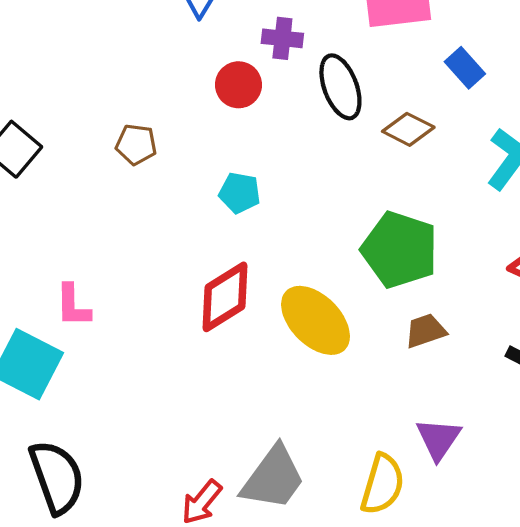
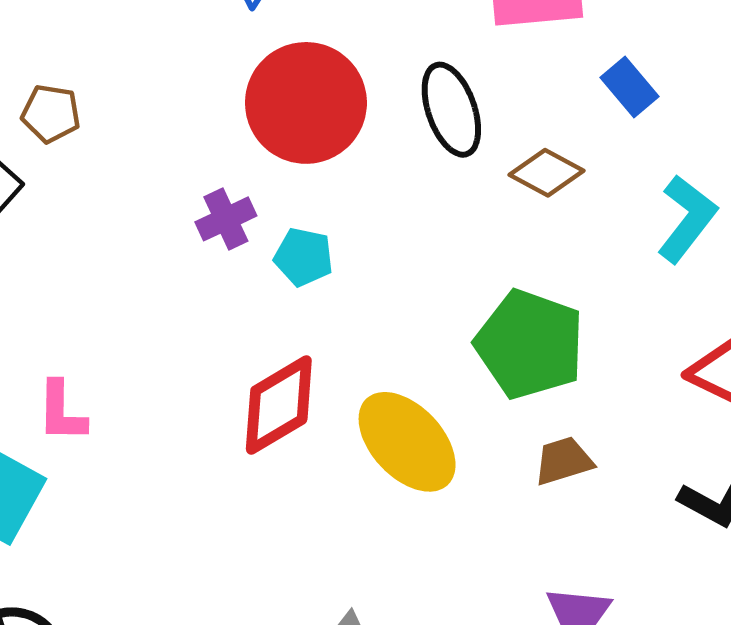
purple cross: (282, 38) -> (226, 219), moved, turned -33
red circle: (238, 85) -> (306, 103), size x1.8
brown pentagon: (136, 144) -> (51, 114), moved

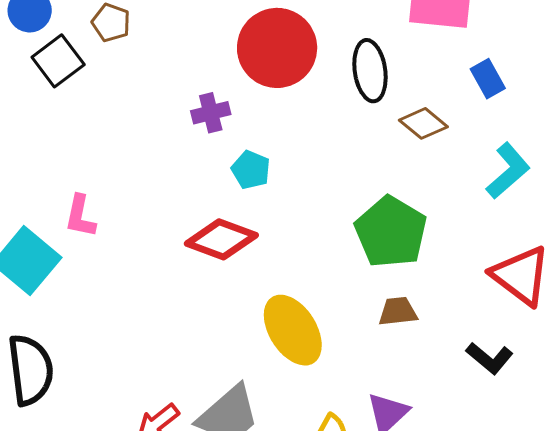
cyan pentagon: (304, 257) -> (251, 170), moved
red diamond: (279, 405) -> (221, 239), turned 40
yellow ellipse: (407, 442) -> (293, 330), moved

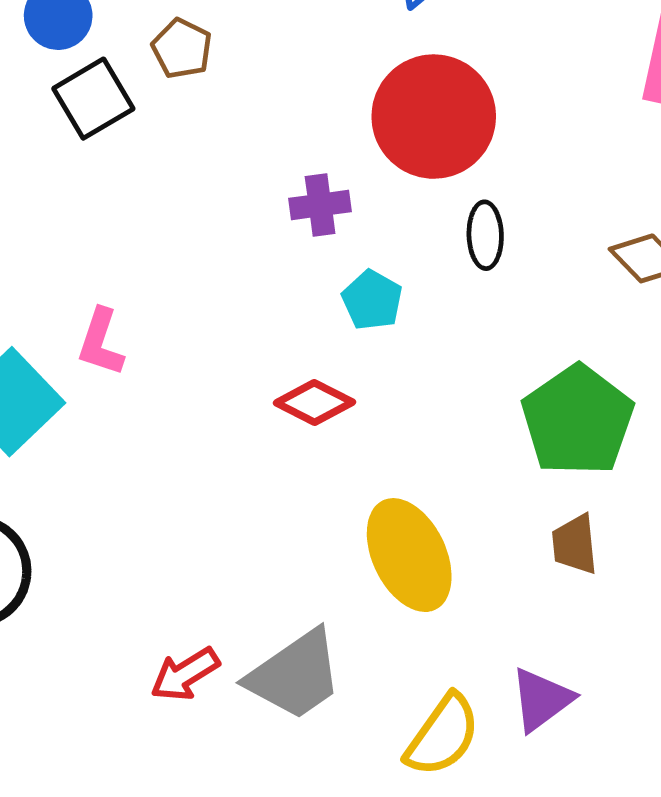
black ellipse: (370, 71) -> (485, 235), moved, size x0.7
red diamond: (221, 239) -> (314, 403), size x0.7
brown trapezoid: (398, 311) -> (575, 544), turned -96

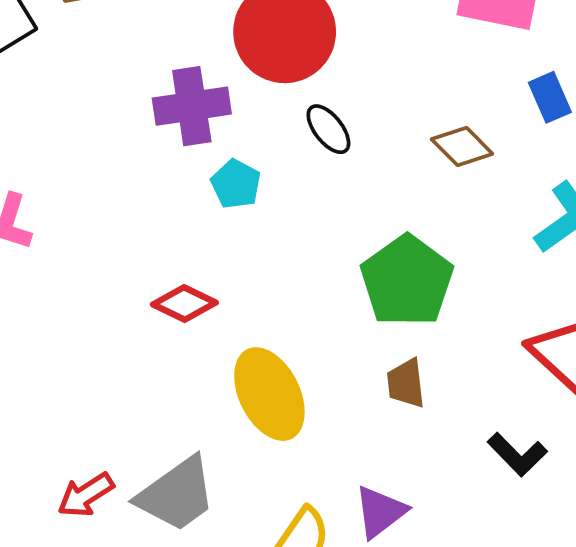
purple cross: (320, 205) -> (192, 106), size x1.5
black ellipse: (485, 235) -> (328, 129), turned -36
red diamond: (314, 403) -> (184, 303), moved

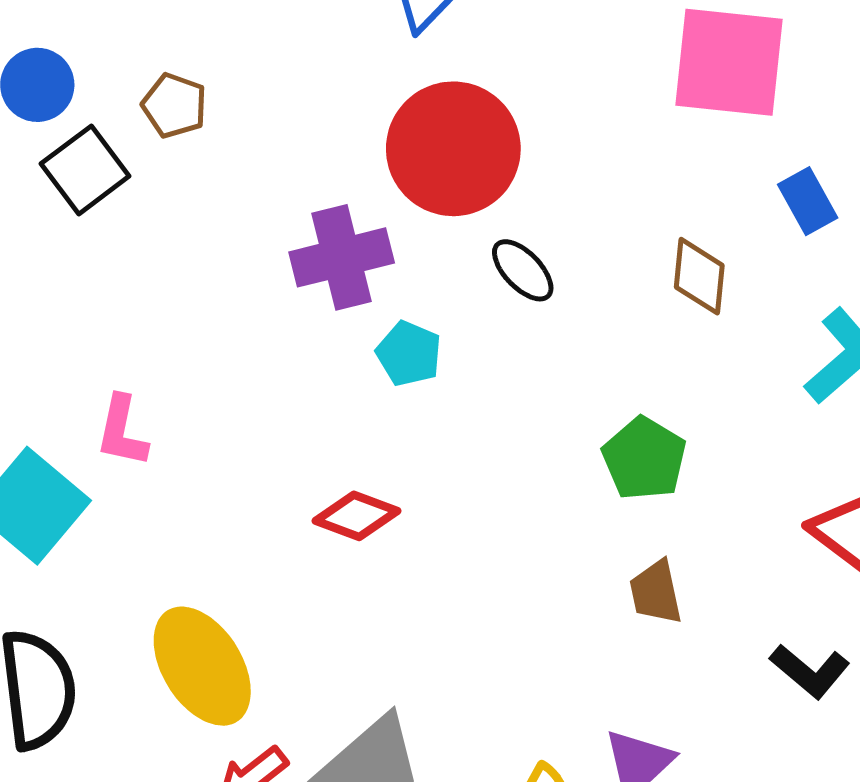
brown diamond: (462, 147) -> (699, 276), turned 56
green pentagon: (407, 281) -> (644, 459), size x0.7
yellow ellipse: (269, 394) -> (202, 666), moved

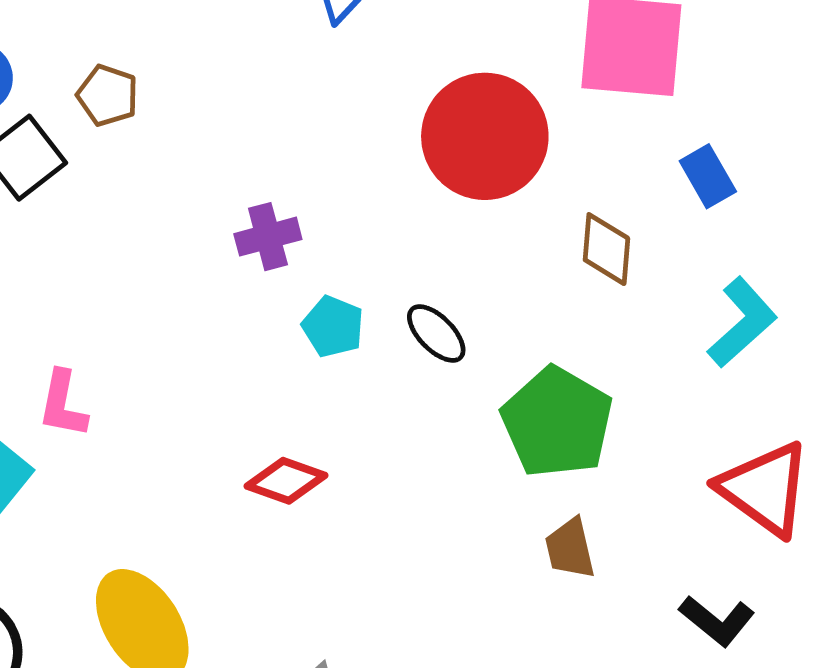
red circle: (453, 149) -> (485, 136), moved
purple cross: (342, 257) -> (268, 237), size x0.7
black ellipse: (523, 270) -> (436, 333), moved
green pentagon: (644, 459) -> (557, 422), size x1.4

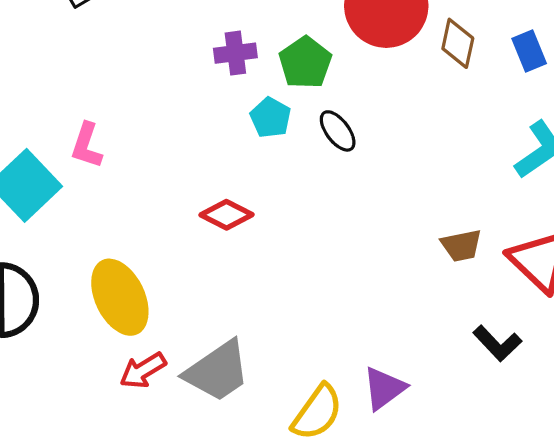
brown diamond: (606, 249) -> (458, 43), moved
green pentagon: (557, 422) -> (305, 63), moved, size x0.7
brown trapezoid: (570, 548) -> (461, 246), moved, turned -96

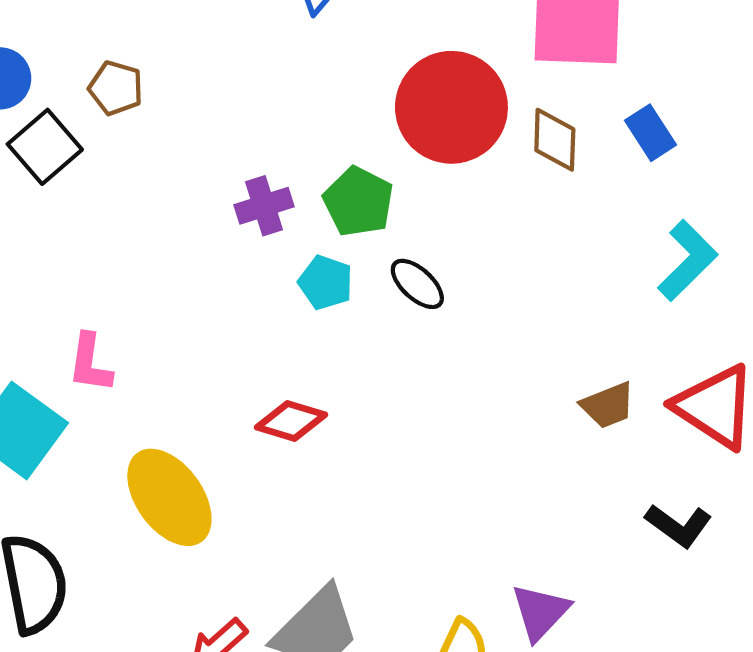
yellow ellipse: (120, 297) -> (169, 497), moved

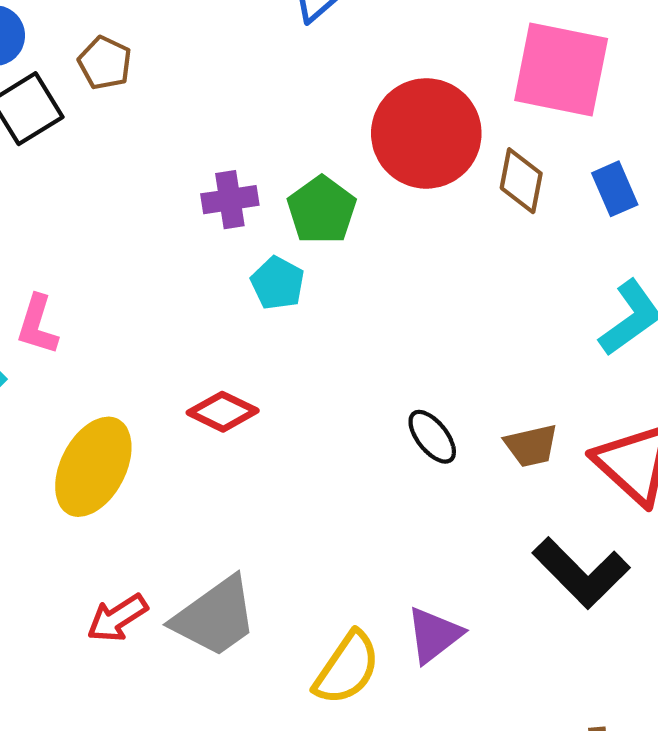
black ellipse: (417, 284) -> (432, 437), moved
yellow ellipse: (169, 497) -> (93, 467), turned 54
black L-shape: (679, 525) -> (581, 573), size x1.5

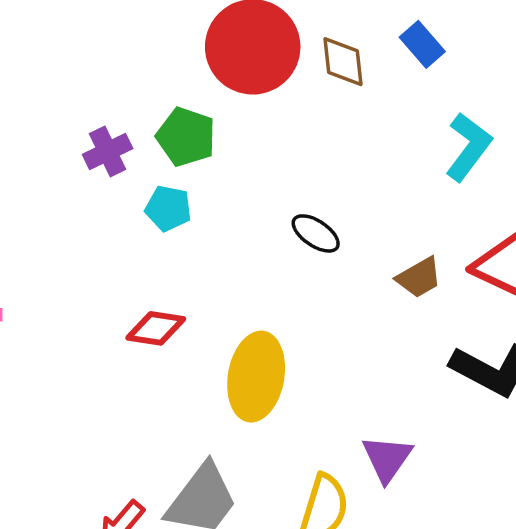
black ellipse: (432, 437) -> (316, 233), moved
yellow ellipse: (93, 467) -> (256, 377), moved

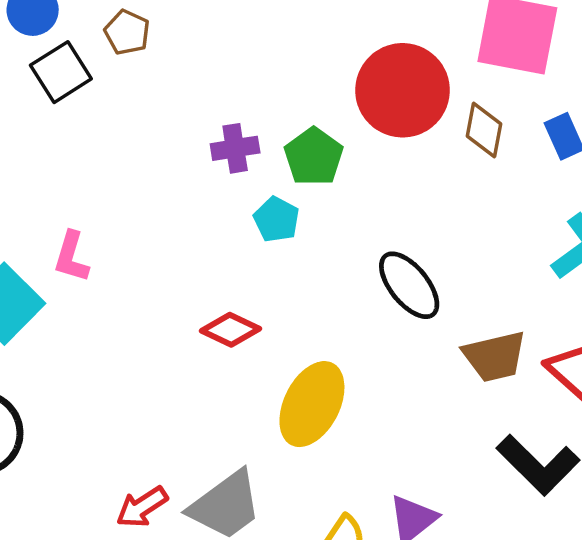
black ellipse: (316, 233) -> (409, 285), size x1.5
brown trapezoid: (419, 278) -> (495, 356), size x1.4

